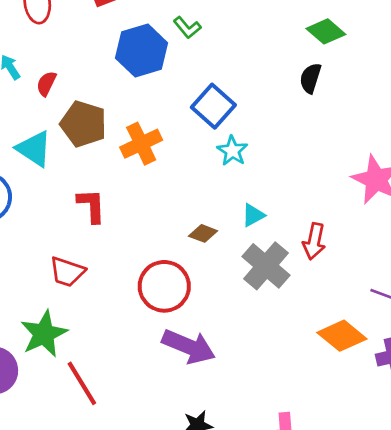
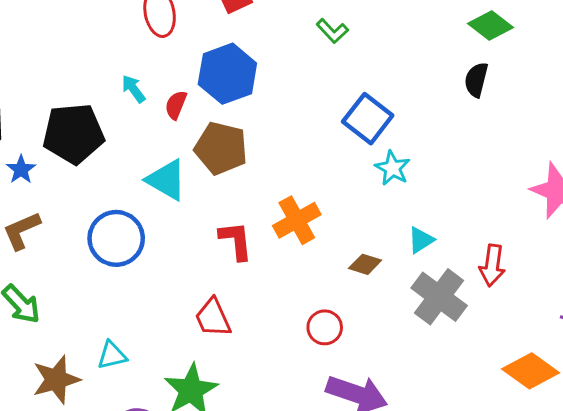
blue hexagon: (142, 51) -> (227, 74), moved
orange cross: (141, 144) -> (297, 220), moved
red trapezoid: (67, 272) -> (213, 318), turned 51
red circle: (164, 286) -> (325, 327), size x0.6

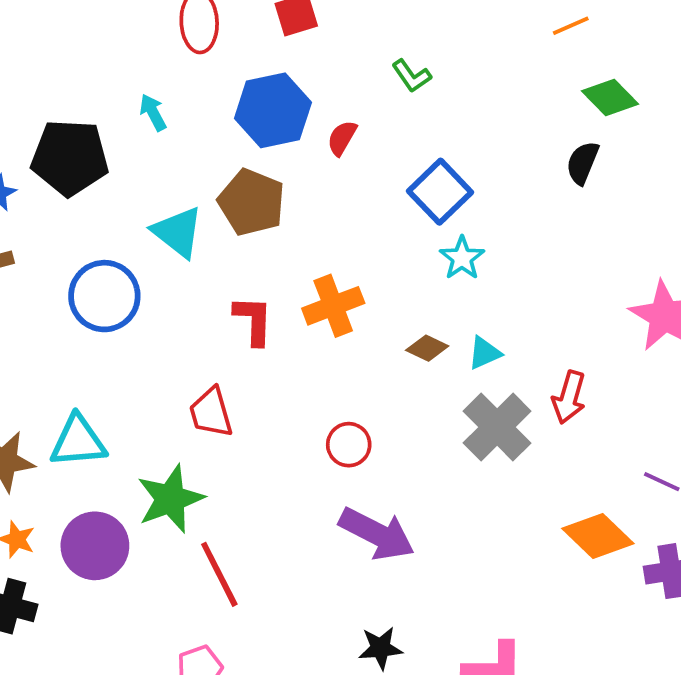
red semicircle: (176, 105) -> (342, 138), moved
brown diamond: (365, 264) -> (427, 348), moved
cyan triangle: (112, 355) -> (78, 441), size x1.5

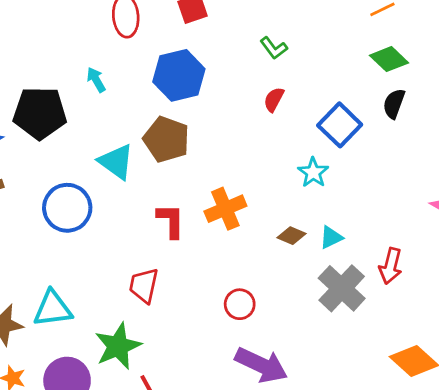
green diamond: (610, 98) -> (389, 59), moved
red semicircle: (342, 138) -> (274, 99), moved
blue square: (440, 192) -> (340, 125), moved
red trapezoid: (211, 412) -> (144, 285), turned 30

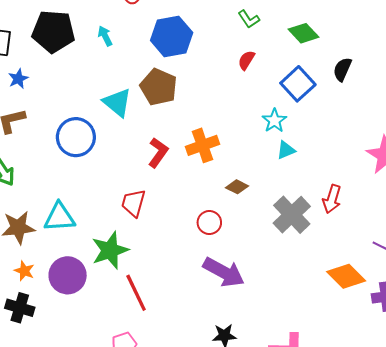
green diamond: (389, 59) -> (304, 33), moved
black pentagon: (40, 113) -> (53, 31), moved
red L-shape: (171, 221) -> (158, 152), turned 32
brown diamond: (291, 236) -> (237, 187), moved
cyan triangle: (331, 237) -> (286, 150), moved

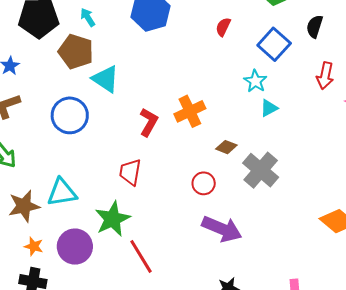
brown pentagon: (159, 87) -> (76, 52), moved
red arrow: (332, 199) -> (325, 76), moved
gray cross: (292, 215) -> (261, 170), moved

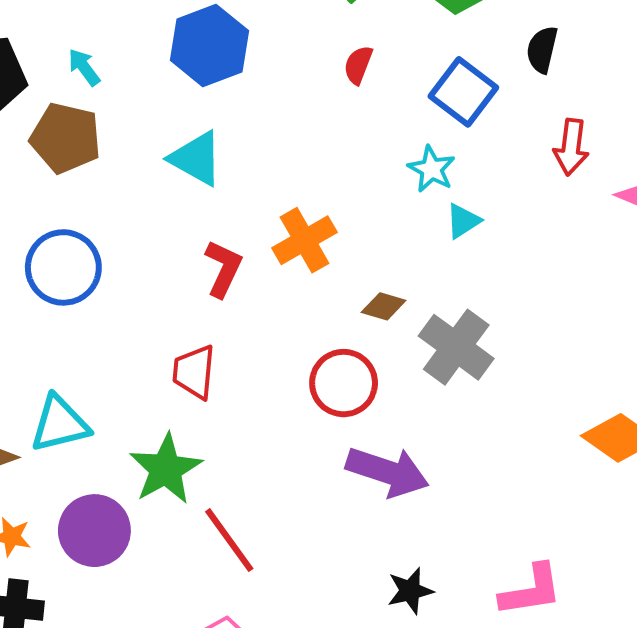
cyan triangle: (106, 79) -> (196, 158), moved
red circle: (204, 183) -> (344, 383), size x1.4

